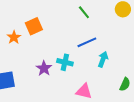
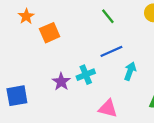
orange star: (14, 37) -> (26, 16), moved
cyan cross: (65, 62) -> (86, 75), turned -35

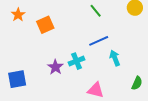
orange star: (26, 16) -> (18, 15), moved
cyan arrow: (130, 71) -> (115, 58), turned -42

